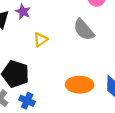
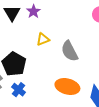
gray semicircle: (84, 30) -> (70, 51), moved

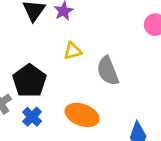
orange ellipse: (67, 87) -> (82, 115), moved

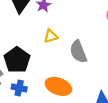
blue cross: (32, 117) -> (19, 88), turned -32

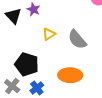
blue cross: (19, 88) -> (37, 88), turned -32

